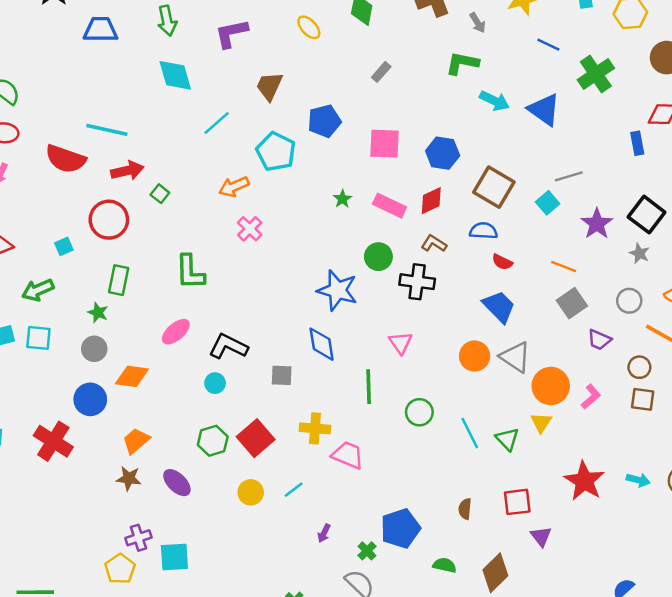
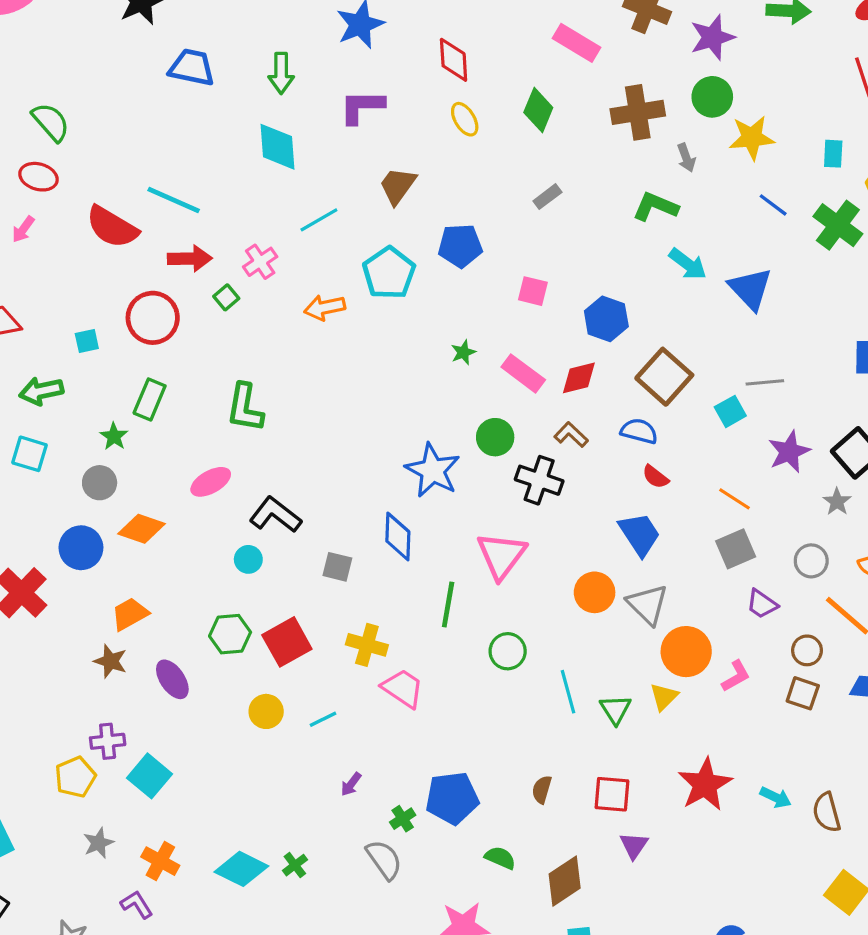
green cross: (596, 74) -> (838, 225), moved, turned -30
pink square: (384, 144) -> (533, 291), size x0.7
pink cross: (250, 229) -> (260, 262), moved
pink triangle: (401, 343) -> (501, 555), size x1.6
cyan square: (174, 557) -> (149, 776), turned 32

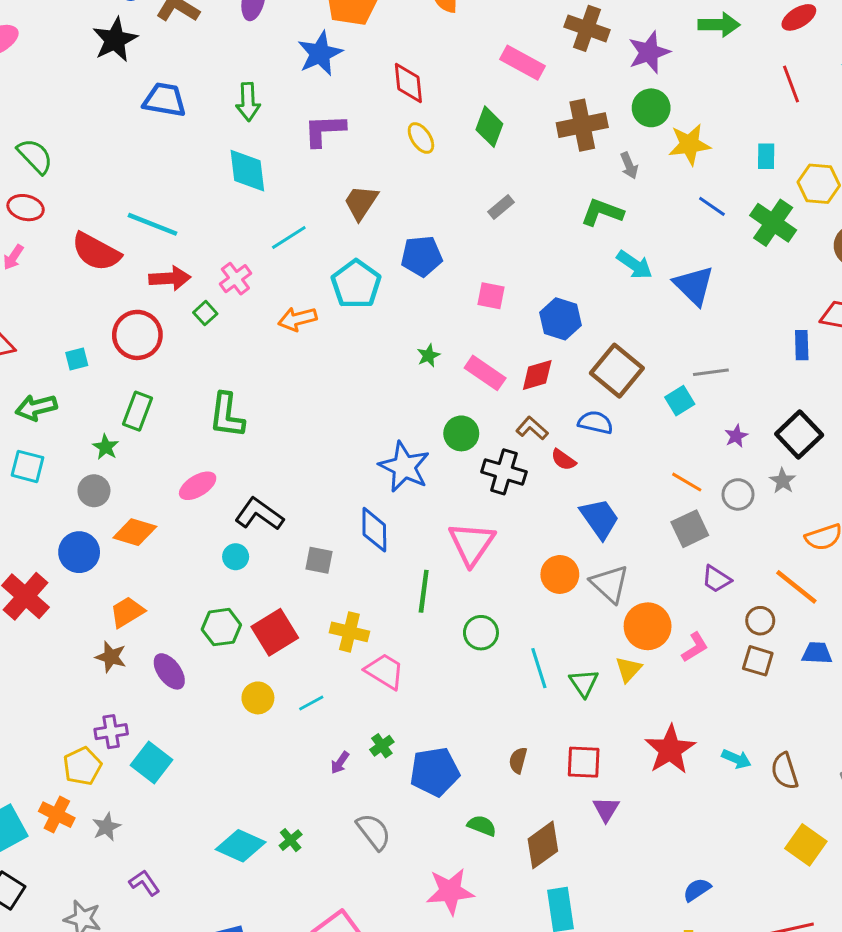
purple star: (789, 452) -> (736, 436), size x0.6
red semicircle: (655, 477) -> (563, 460), moved
gray circle: (811, 561) -> (738, 494), moved
green cross: (403, 819) -> (382, 746), moved
orange cross: (160, 861) -> (57, 815), moved

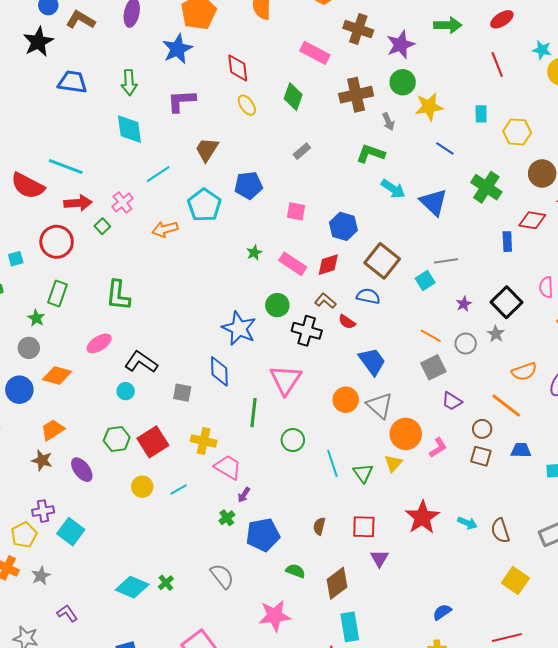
green cross: (773, 223) -> (486, 187), moved
purple arrow: (340, 763) -> (244, 495), moved

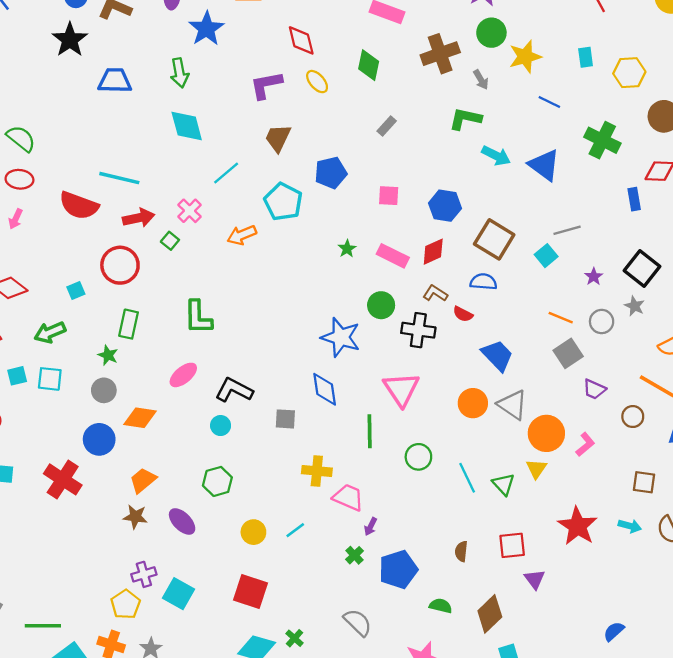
blue star: (177, 49) -> (206, 29), moved
purple L-shape: (181, 101) -> (266, 85), moved
red square: (153, 442) -> (250, 591), moved, turned -32
brown square: (481, 456) -> (644, 482), moved

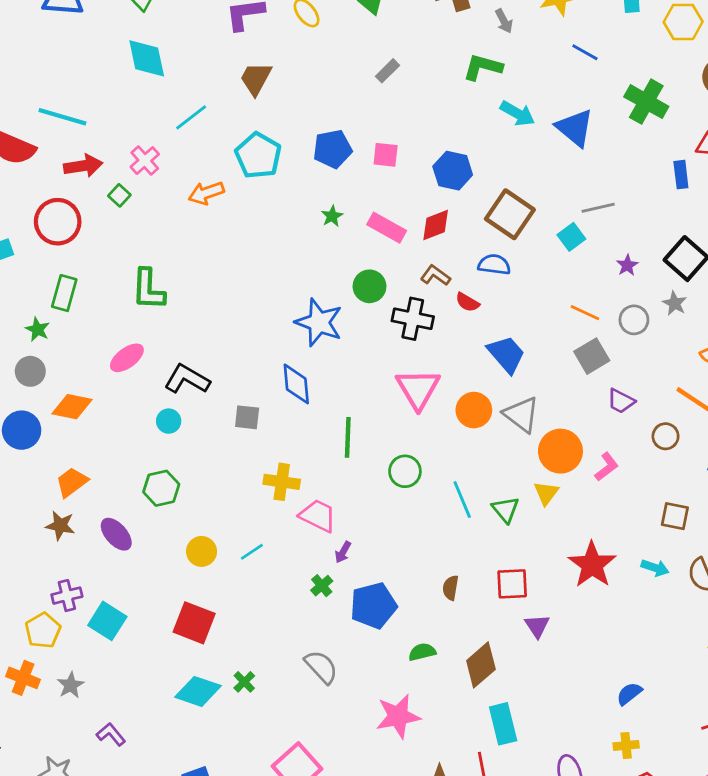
blue pentagon: (331, 173) -> (332, 149), moved
pink triangle: (401, 389) -> (418, 389), moved
green semicircle: (441, 606) -> (422, 652), turned -30

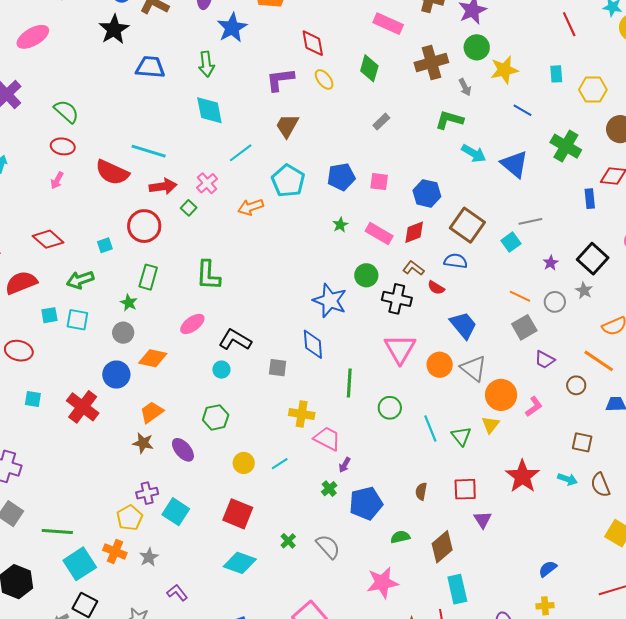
green cross: (244, 682) -> (288, 541), moved

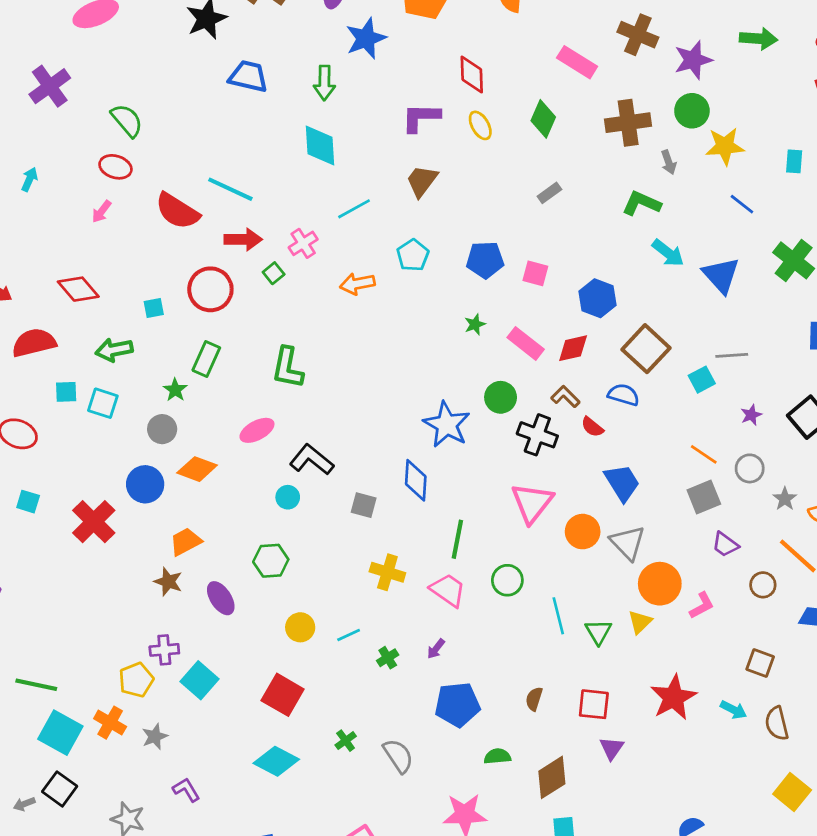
cyan pentagon: (288, 181) -> (413, 255), size x0.7
gray star: (584, 290) -> (785, 499), moved
pink trapezoid: (327, 439) -> (448, 590), moved
green cross: (329, 489) -> (388, 658), moved
cyan square: (80, 564) -> (60, 733), turned -36

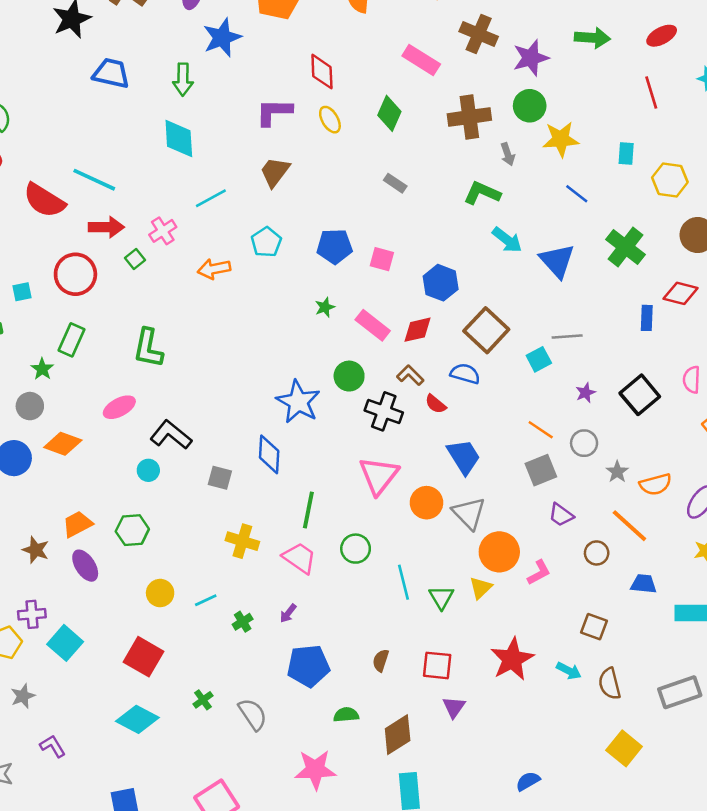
gray rectangle: (549, 193) -> (395, 183), turned 70
orange trapezoid: (186, 542) -> (77, 524), moved

